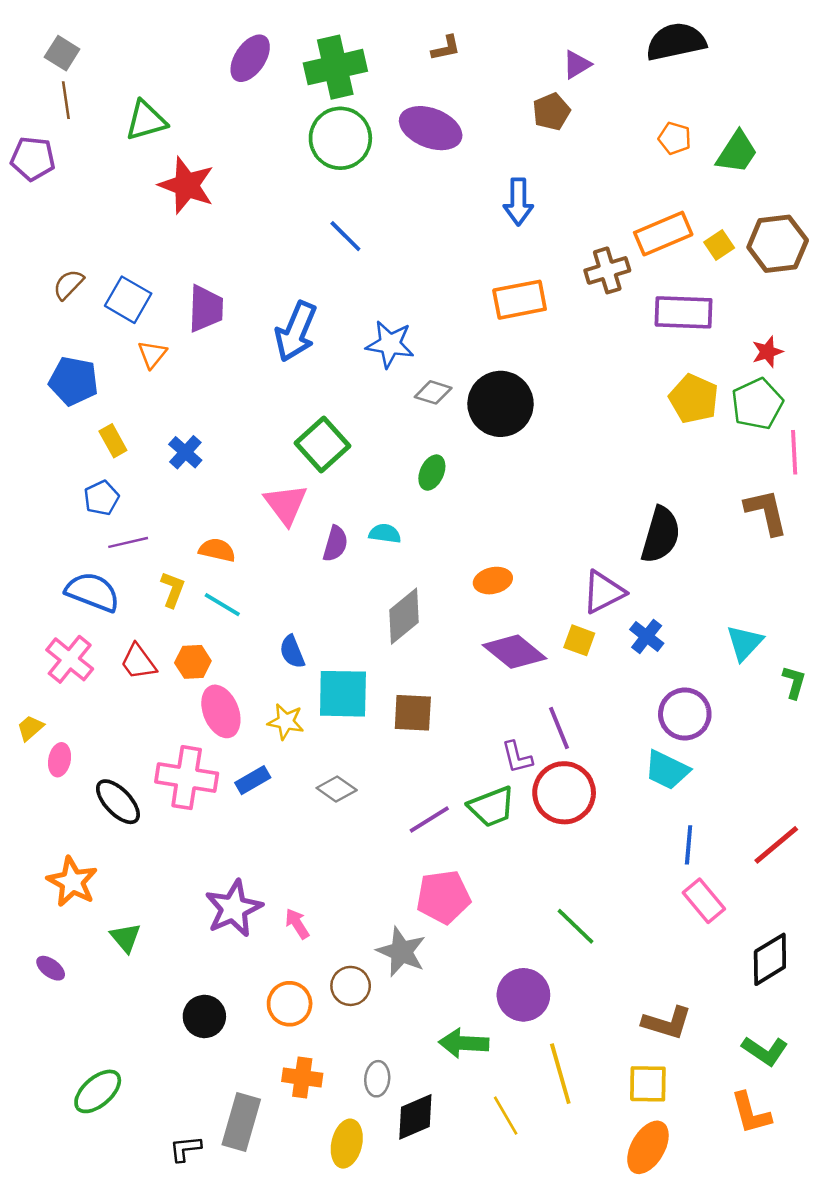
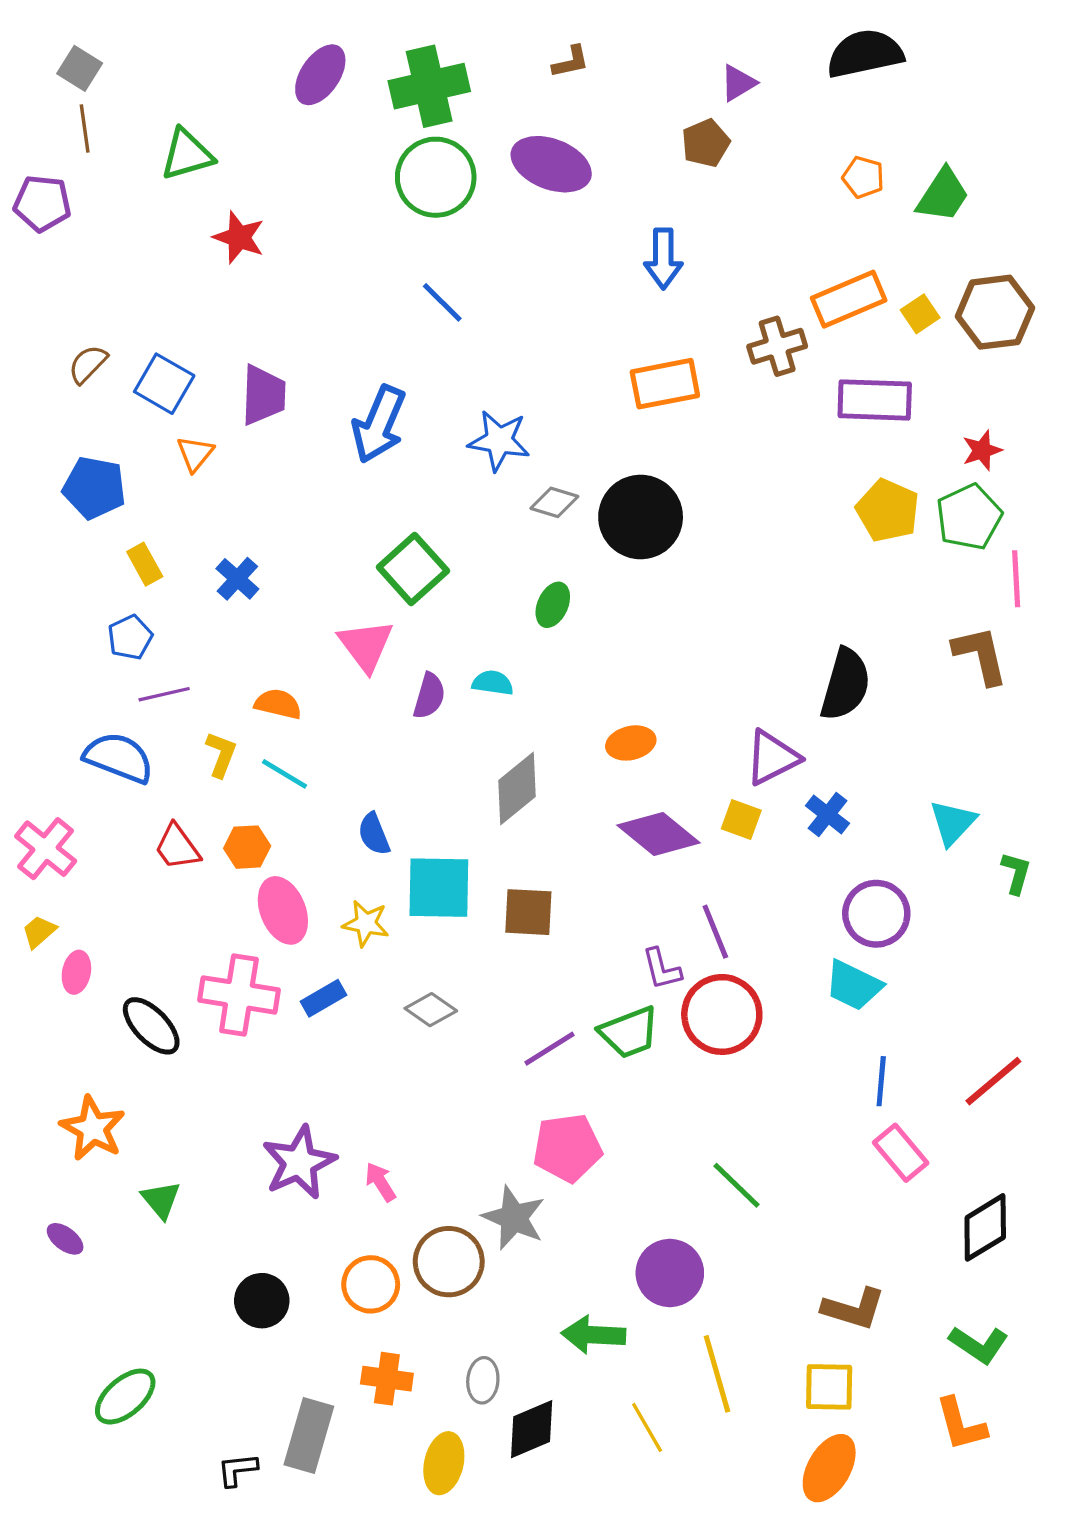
red star: (187, 185) -> (239, 237), size x0.7
pink cross: (70, 659) -> (46, 849), moved
brown circle: (351, 986) -> (449, 1262), size x1.4

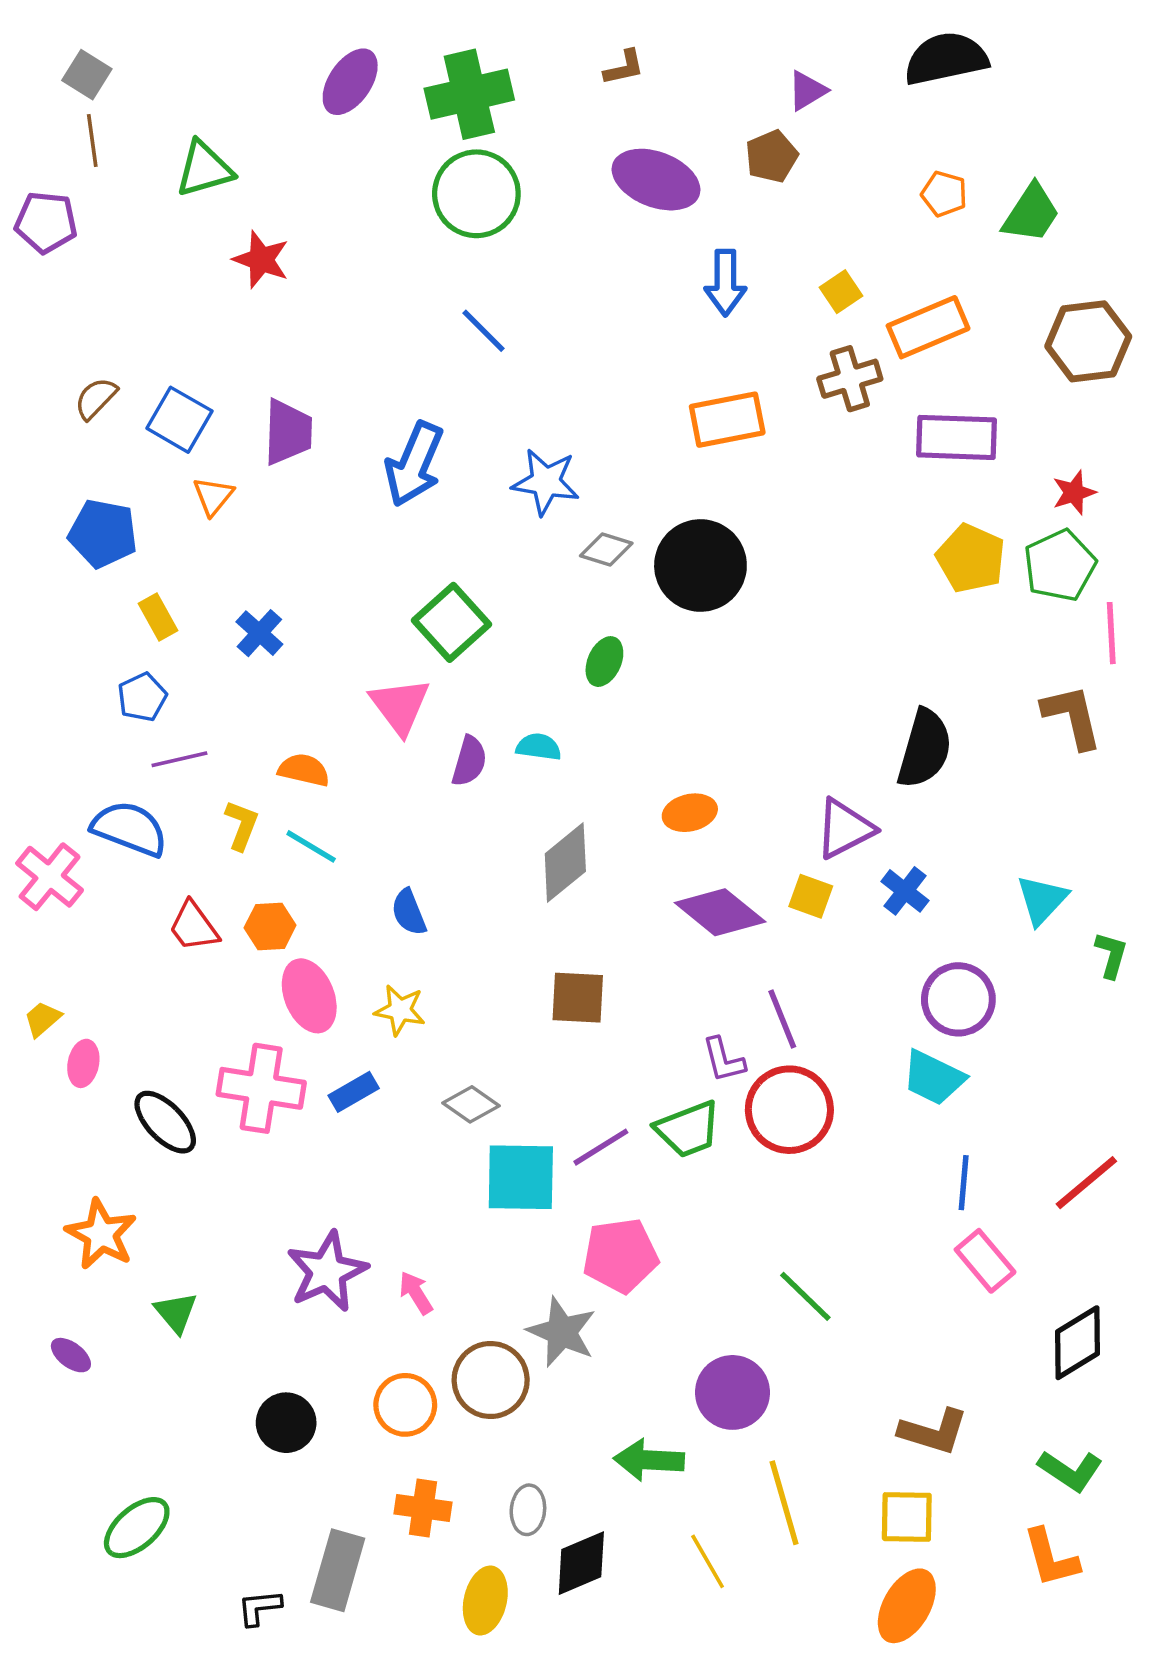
purple ellipse: (551, 164) -> (656, 180), moved
yellow square: (920, 314) -> (841, 292), moved
pink cross: (46, 849) -> (50, 877), moved
cyan square: (439, 888) -> (521, 1177), moved

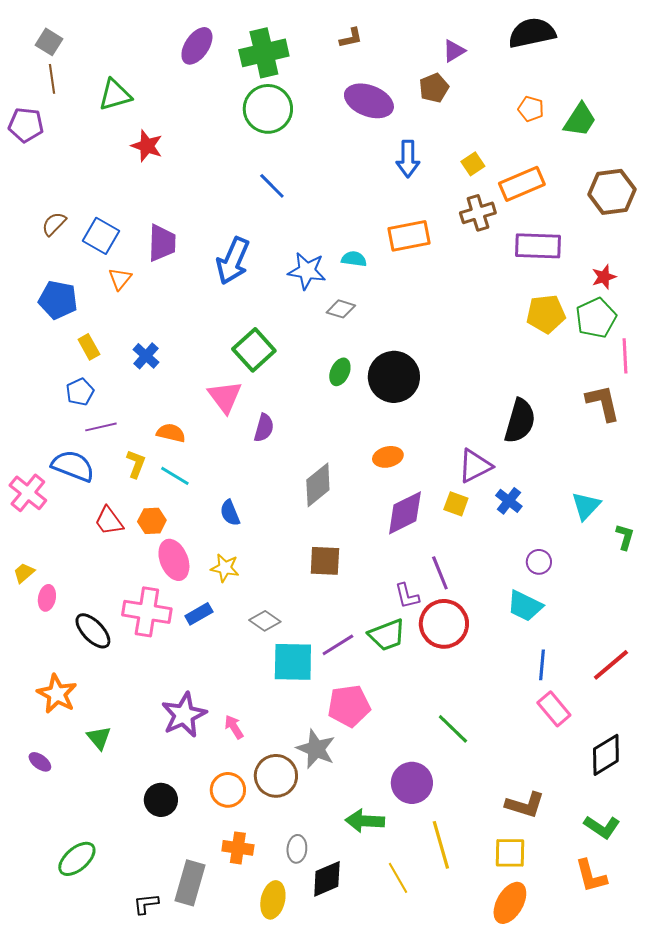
yellow pentagon: (971, 558) -> (546, 314), turned -30
black circle: (700, 565) -> (394, 377), moved
cyan semicircle: (539, 747) -> (354, 259), moved
purple diamond: (720, 912) -> (405, 513), turned -66
purple circle: (958, 999) -> (539, 562), size x0.6

